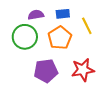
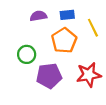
green circle: (25, 37) -> (27, 54), moved, size x0.7

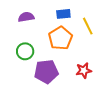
purple semicircle: (38, 16) -> (26, 17), moved
red star: (89, 75) -> (84, 71), size x0.7

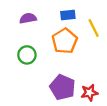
red star: (84, 71) -> (89, 93), moved
purple pentagon: (46, 72) -> (62, 87), moved, turned 30

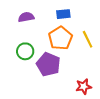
yellow line: (94, 28) -> (88, 39), moved
purple pentagon: (62, 87) -> (48, 64), moved

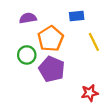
blue rectangle: (63, 14) -> (77, 16), moved
orange pentagon: (60, 38) -> (51, 39), moved

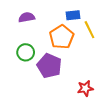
orange pentagon: (51, 39) -> (62, 37), moved
yellow line: (94, 42) -> (89, 30), moved

